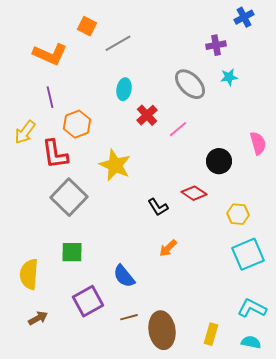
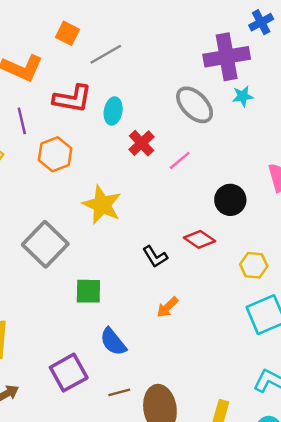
purple cross: (216, 45) -> (227, 57), size x1.8
red L-shape: (55, 154) -> (72, 99), moved, turned -72
green square: (72, 252) -> (88, 291), moved

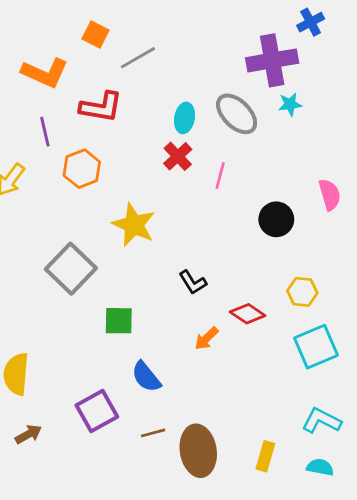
cyan ellipse: (113, 111) -> (185, 118), moved
pink line: (180, 160) -> (220, 175), turned -35
red diamond: (199, 239) -> (248, 314), moved

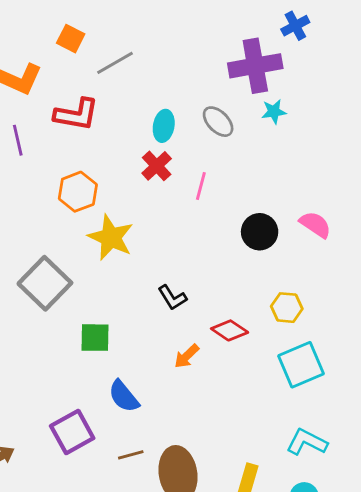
gray ellipse: (237, 114) -> (218, 122), size x0.7
orange hexagon: (82, 169) -> (78, 192), moved
pink semicircle: (330, 195) -> (315, 225), moved, turned -40

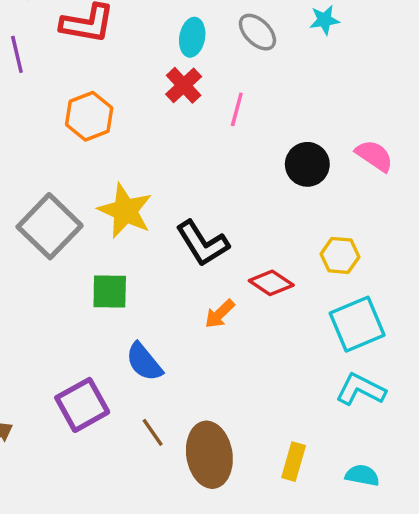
yellow star: (111, 237) -> (125, 211), moved
black L-shape: (172, 298) -> (202, 243), size x1.5
cyan L-shape: (307, 442) -> (361, 389), moved
brown line: (131, 455) -> (153, 432), turned 70

